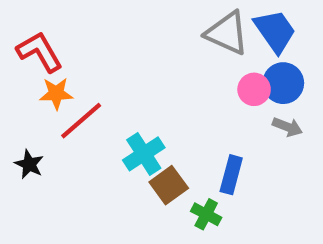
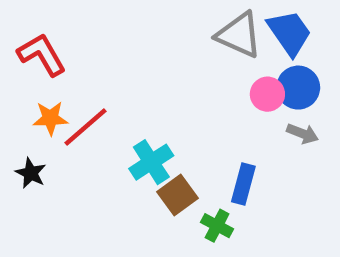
orange star: (56, 94) -> (50, 118), moved

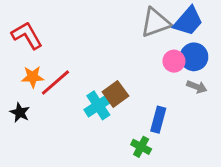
blue trapezoid: (289, 33) -> (188, 21), turned 76
gray triangle: (239, 35) -> (155, 23), turned -44
brown square: (178, 195) -> (115, 94), moved

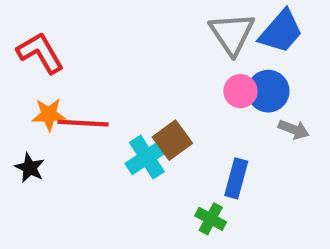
gray triangle: (155, 23) -> (232, 34), turned -44
blue circle: (194, 57) -> (268, 91), moved
pink circle: (174, 61) -> (240, 91), moved
red line: (55, 83) -> (83, 123), turned 44

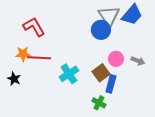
red L-shape: (40, 53) -> (34, 27), moved
pink circle: (240, 91) -> (116, 59), moved
blue circle: (268, 91) -> (101, 30), moved
brown square: (172, 140) -> (101, 73), moved

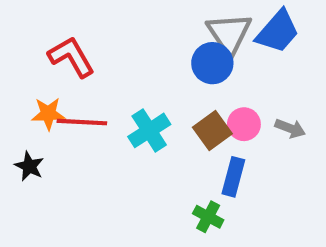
brown square: (101, 73) -> (212, 130), moved
cyan cross: (69, 74) -> (149, 130), moved

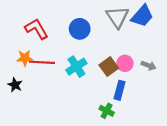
blue circle: (212, 63) -> (80, 29), moved

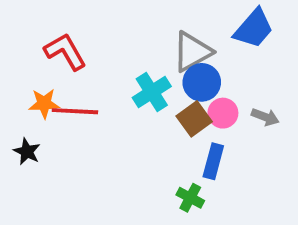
gray triangle: (117, 17) -> (192, 52), moved, turned 35
blue circle: (80, 29) -> (202, 82), moved
cyan cross: (76, 67) -> (152, 92), moved

